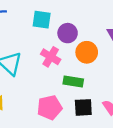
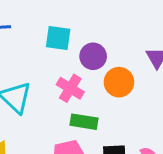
green rectangle: (73, 82) -> (84, 122), moved

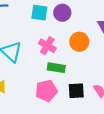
purple circle: (93, 56) -> (62, 13), moved

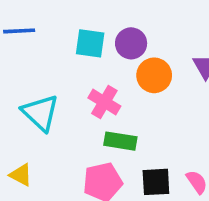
orange circle: (79, 42) -> (154, 75), moved

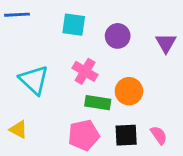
purple circle: (131, 43) -> (118, 36), moved
orange circle: (154, 75) -> (129, 91), moved

